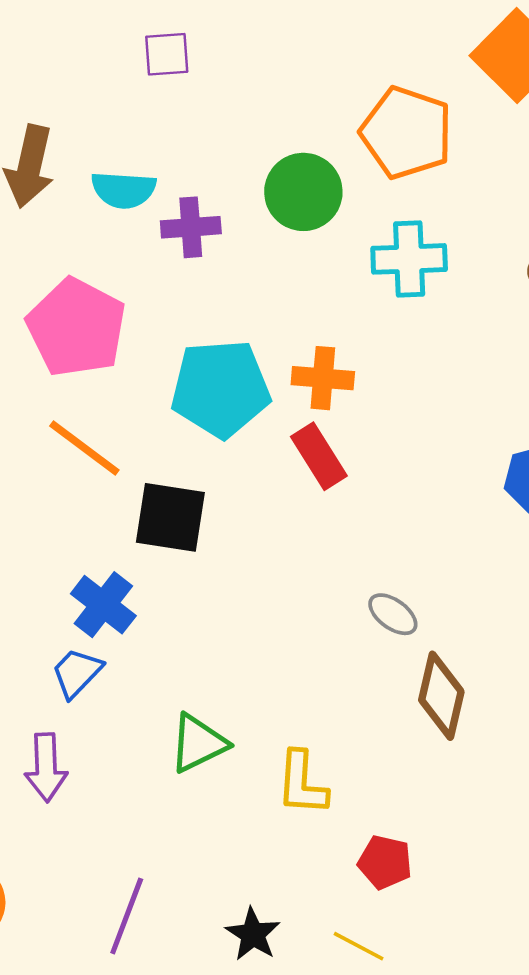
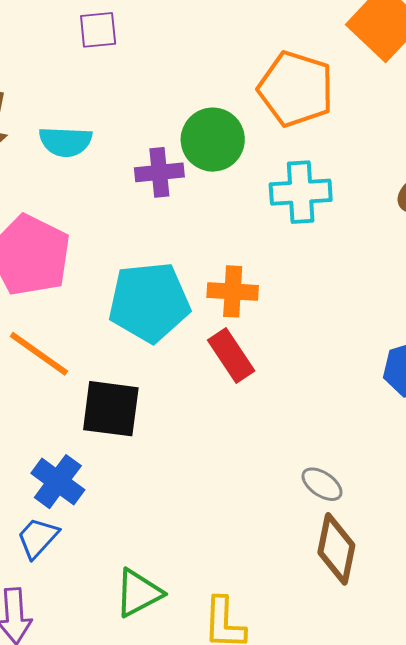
purple cross: (191, 227) -> (159, 172), moved
gray ellipse: (393, 614) -> (322, 484), moved

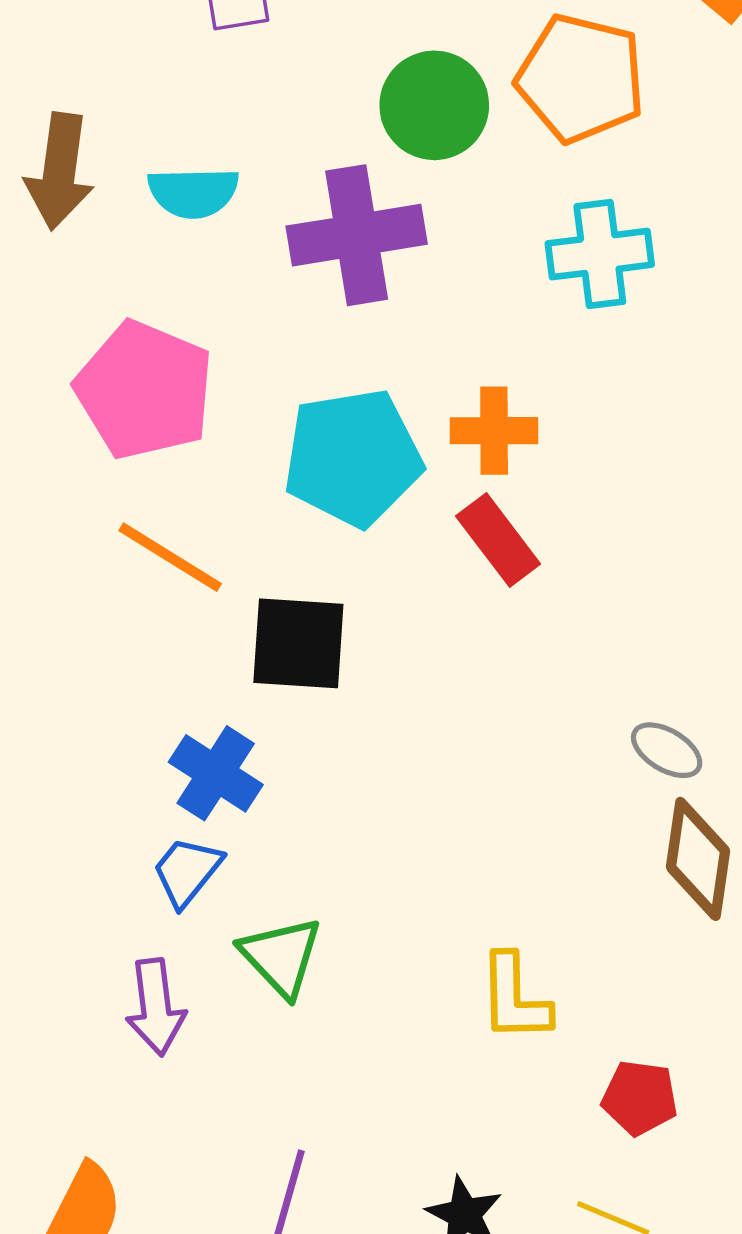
green circle: (213, 140) -> (434, 105), moved
purple cross: (159, 172) -> (357, 235), size x1.6
green triangle: (138, 593) -> (281, 957), moved, turned -42

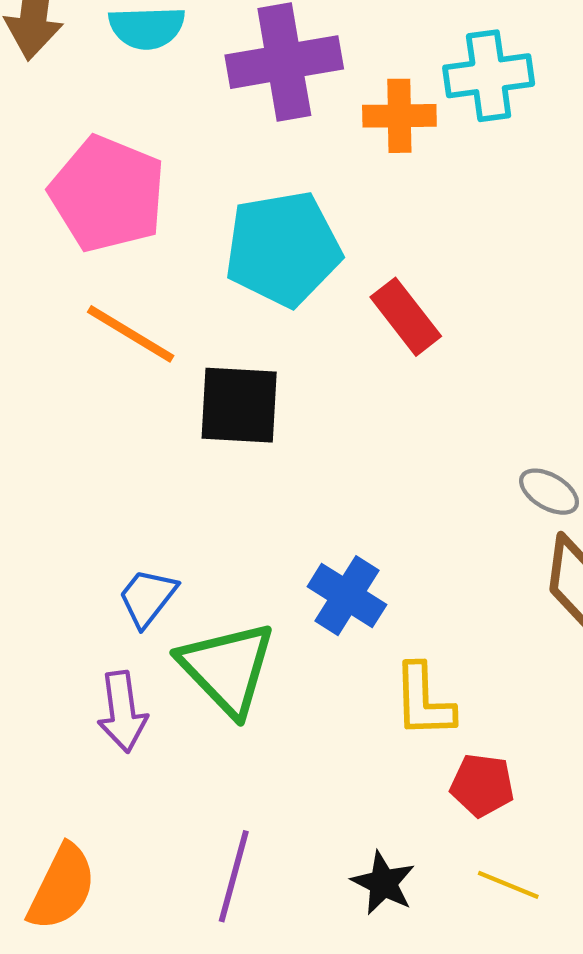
orange cross: (494, 431) -> (399, 116), moved
blue cross: (216, 773) -> (347, 596), moved
green triangle: (281, 957) -> (227, 668), size x1.4
red pentagon: (640, 1098) -> (482, 785), moved

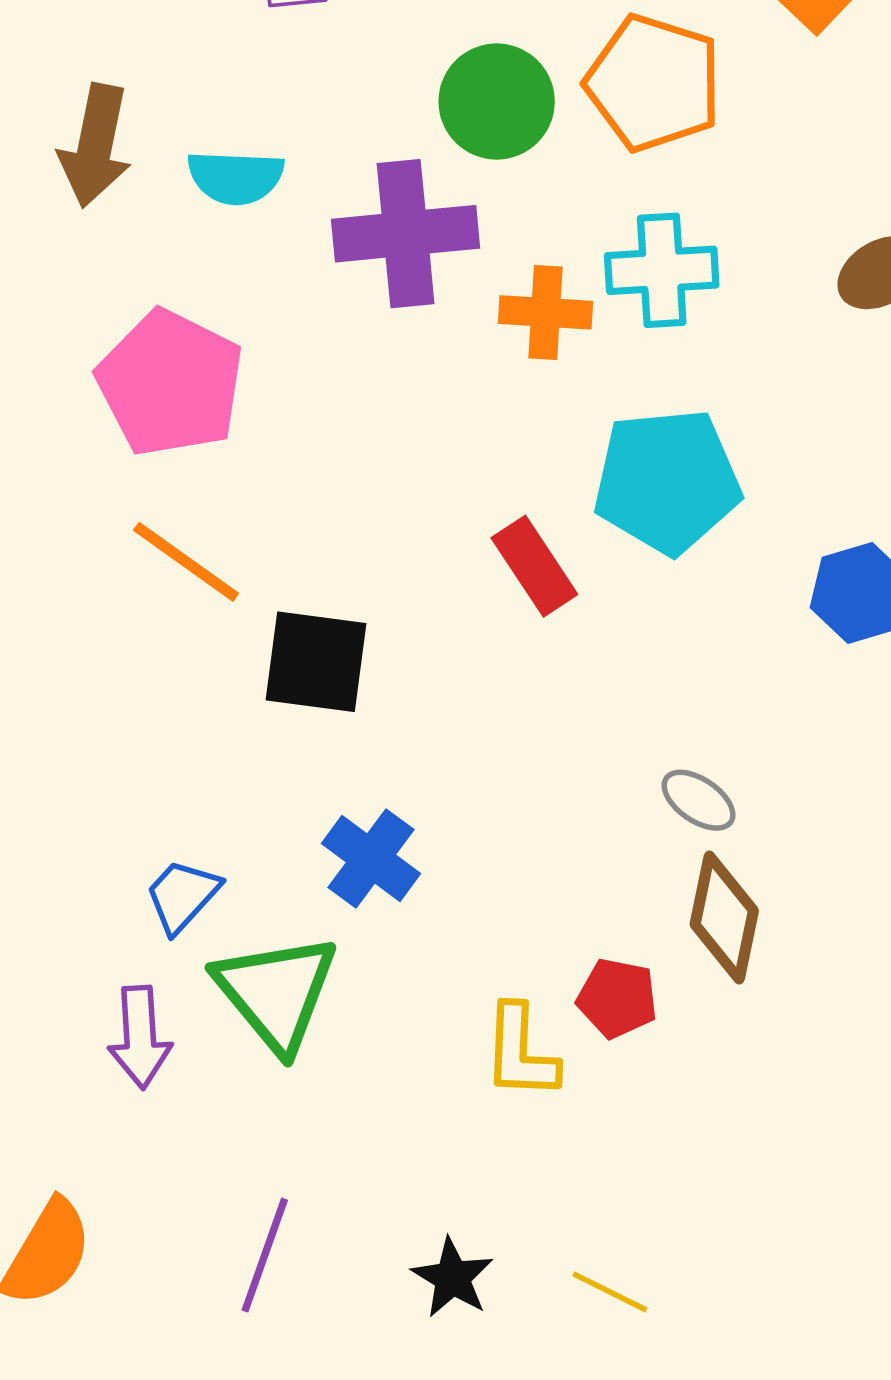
cyan pentagon: (283, 249) -> (667, 481), moved
blue cross: (347, 596) -> (371, 859), moved
red pentagon: (482, 785) -> (617, 998), moved

